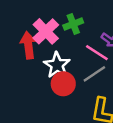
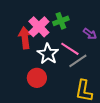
pink line: (97, 53) -> (70, 49), moved
red circle: (63, 84) -> (37, 78), moved

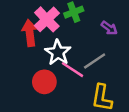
pink line: (70, 49) -> (73, 70), moved

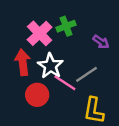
red arrow: (30, 33) -> (23, 62), moved

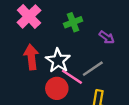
pink cross: (40, 33) -> (29, 16), moved
red circle: (37, 95) -> (57, 88), moved

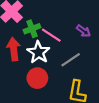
green cross: (73, 22) -> (32, 29), moved
pink line: (72, 77) -> (51, 35), moved

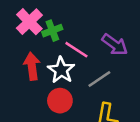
green cross: (32, 29) -> (52, 31), moved
purple arrow: (83, 31) -> (115, 45), size x1.5

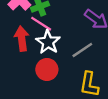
pink line: (76, 50) -> (41, 24), moved

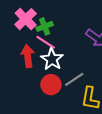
gray line: (82, 50) -> (74, 79), moved

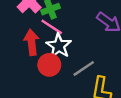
red circle: (51, 85) -> (49, 65), moved

